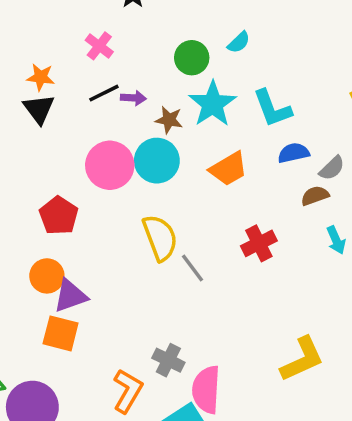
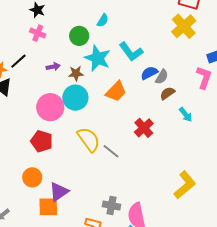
pink cross: (99, 46) -> (38, 33), moved
black line: (104, 93) -> (18, 61), moved
gray semicircle: (332, 168) -> (162, 77), moved
red pentagon: (59, 216) -> (42, 141), moved
purple triangle: (70, 296) -> (59, 192), moved

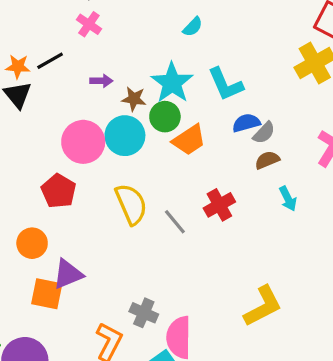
green circle: (79, 36) -> (165, 117), moved
gray line: (111, 151) -> (175, 222), moved

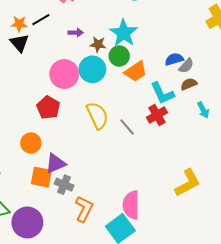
cyan L-shape: (225, 84) -> (162, 93), moved
gray cross: (144, 313) -> (64, 185), moved

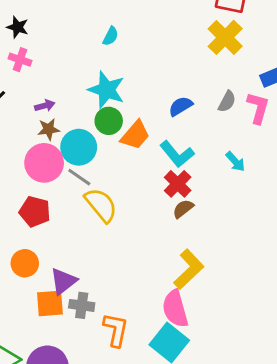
brown star: (98, 44) -> (49, 129), moved
gray semicircle: (186, 66) -> (227, 101), moved
brown semicircle: (189, 84) -> (183, 209), moved
gray line: (127, 127) -> (79, 177), moved
yellow L-shape: (188, 183) -> (189, 269), moved

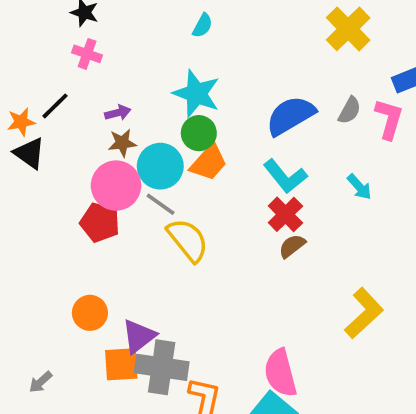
blue semicircle: (181, 106) -> (290, 116), size x1.6
orange trapezoid: (135, 135) -> (209, 162), moved
red pentagon: (35, 212) -> (100, 222), moved
yellow L-shape: (189, 269) -> (364, 313), moved
gray cross: (82, 305) -> (162, 367), size x1.6

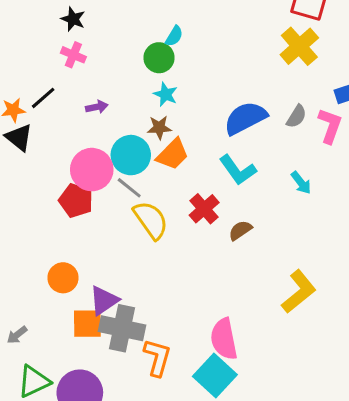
cyan star: (196, 94) -> (166, 94), size x0.6
green circle: (199, 133) -> (159, 58), moved
brown star: (122, 143) -> (159, 128), moved
red cross: (285, 214) -> (204, 209), moved

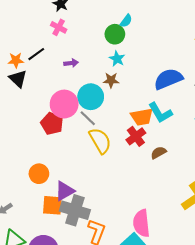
orange trapezoid: (173, 154) -> (142, 117), moved, turned 30

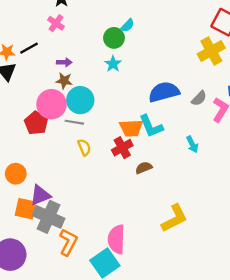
brown star: (111, 80) -> (64, 81), moved
gray line: (88, 118) -> (74, 122), turned -42
yellow semicircle: (100, 141) -> (84, 147), size x0.6

